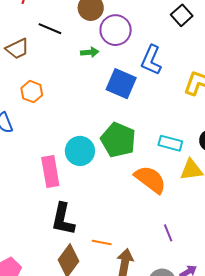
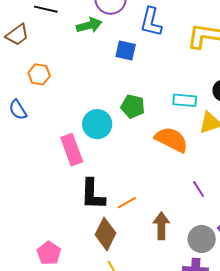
green arrow: (90, 52) -> (89, 25), size x1.4
blue square: (121, 84) -> (126, 51), size x0.7
green pentagon: (118, 140) -> (133, 106), size x0.7
orange line: (102, 243) -> (127, 203), moved, turned -30

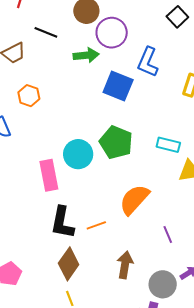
blue square: (126, 51) -> (118, 86), size x1.4
green pentagon: (133, 106) -> (116, 142), size x1.4
orange semicircle: (172, 140) -> (134, 199), moved, turned -84
orange line: (127, 203) -> (96, 225), moved

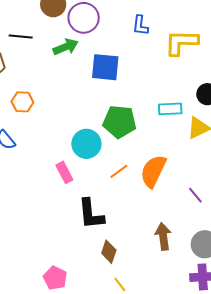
blue L-shape: (148, 62) -> (140, 25), moved, size x0.7
pink rectangle: (49, 175) -> (64, 172), size x0.7
orange line: (96, 225) -> (119, 171), moved
brown diamond: (69, 264) -> (109, 252), size x0.7

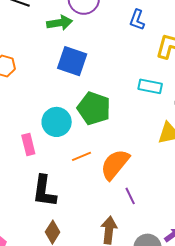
blue square: (105, 67) -> (72, 61), moved
cyan rectangle: (170, 109) -> (150, 86), moved
purple line: (195, 195) -> (130, 196), moved

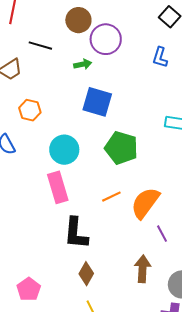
green arrow: (60, 23) -> (83, 64), size x0.7
cyan circle: (57, 122) -> (64, 150), moved
pink rectangle: (28, 144) -> (58, 187), size x1.4

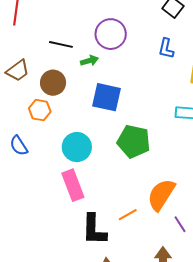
brown circle: (78, 20) -> (53, 83), moved
black line: (40, 46) -> (61, 44), moved
orange line: (111, 197) -> (128, 215), moved

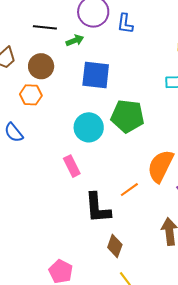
blue L-shape: (166, 48) -> (125, 24), moved
cyan circle: (77, 147) -> (89, 127), moved
pink rectangle: (73, 185) -> (72, 166), size x0.7

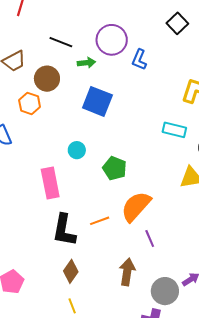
green pentagon: (128, 116) -> (115, 168), moved, size x0.7
cyan circle: (89, 127) -> (77, 150), size x0.6
pink rectangle: (72, 166) -> (50, 183), size x1.4

